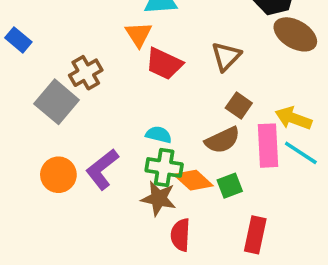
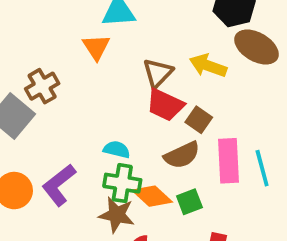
brown triangle: (226, 56) -> (158, 73), moved
red trapezoid: (164, 64) -> (165, 105), moved
yellow arrow: (293, 118) -> (208, 66), moved
cyan line: (301, 153) -> (262, 168), turned 42

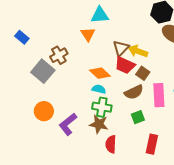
yellow arrow: (208, 66) -> (138, 51), moved
purple L-shape: (59, 185) -> (68, 124), moved
orange diamond: (152, 196) -> (100, 73), moved

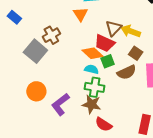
red trapezoid: (125, 65) -> (105, 43), moved
green square: (138, 117) -> (108, 61), moved
red semicircle: (111, 144) -> (104, 124), turned -60

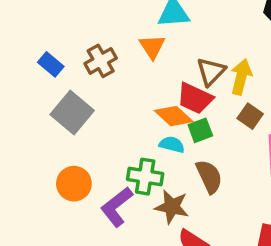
blue rectangle: (14, 17) -> (51, 64), moved
yellow arrow: (131, 31) -> (241, 77), turned 84
brown cross: (51, 35) -> (101, 61), moved
brown semicircle: (127, 72) -> (209, 177), moved, turned -90
green cross: (95, 87) -> (145, 177), moved

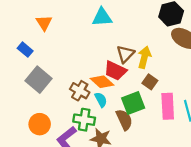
orange triangle: (152, 47) -> (44, 23), moved
brown cross: (101, 61) -> (80, 91), moved, turned -30
green square: (200, 130) -> (133, 103), moved, size x1.5
cyan semicircle: (172, 145) -> (101, 100), turned 48

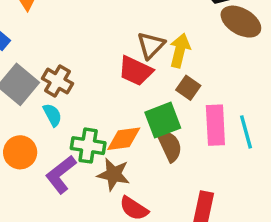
orange diamond: (102, 82) -> (124, 139), moved, turned -50
brown cross: (80, 91) -> (57, 81), moved
cyan semicircle: (101, 100) -> (52, 115), moved
brown semicircle: (124, 120) -> (170, 146), moved

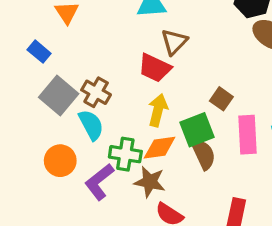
brown triangle: (151, 45) -> (174, 42), moved
yellow arrow: (180, 50) -> (158, 110), moved
red trapezoid: (136, 71) -> (155, 68), moved
cyan semicircle: (52, 115) -> (91, 125), size x1.4

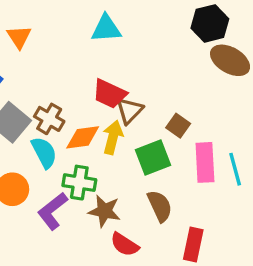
brown triangle: (174, 42) -> (130, 111), moved
orange diamond: (160, 148) -> (83, 137), moved
brown semicircle: (204, 154) -> (160, 206), moved

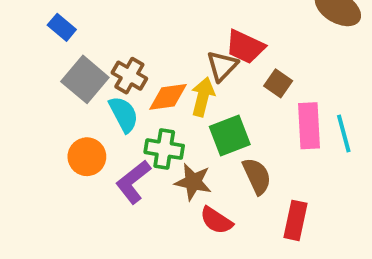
red trapezoid: (109, 94) -> (245, 47), moved
green square: (153, 157) -> (230, 135), moved

